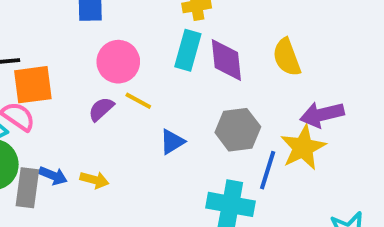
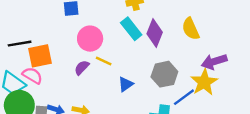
cyan rectangle: (188, 50) -> (131, 29), turned -50
purple diamond: (226, 60) -> (155, 33), turned 32
blue line: (268, 170) -> (184, 97), turned 40

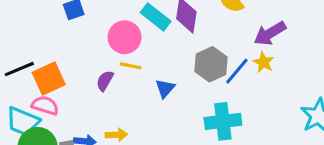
pink circle: (90, 39) -> (125, 37), moved
yellow star: (204, 82) -> (263, 62), size x0.6
blue line: (184, 97) -> (237, 71), moved

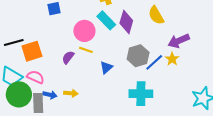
pink semicircle: (45, 105) -> (36, 77), moved

